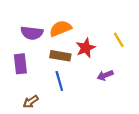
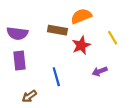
orange semicircle: (60, 28) -> (81, 16), moved
purple semicircle: (32, 33) -> (17, 33), moved
brown rectangle: (60, 56) -> (57, 30), moved

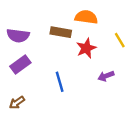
orange semicircle: (81, 16) -> (86, 17), turned 30
purple rectangle: (19, 60) -> (20, 64), turned 60
brown arrow: (29, 96) -> (17, 103), moved

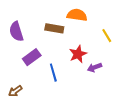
purple semicircle: (18, 36) -> (16, 31), turned 66
red star: (86, 48) -> (78, 54), moved
purple rectangle: (20, 64) -> (32, 57), moved

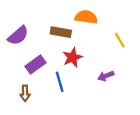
purple semicircle: (16, 31) -> (18, 36), turned -114
red star: (78, 54) -> (72, 57), moved
brown arrow: (15, 91) -> (25, 93), moved, turned -56

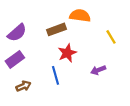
brown rectangle: (61, 32) -> (57, 29), turned -30
purple rectangle: (35, 64) -> (15, 59), moved
brown arrow: (25, 93) -> (23, 86), turned -112

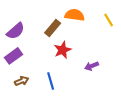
brown rectangle: (57, 29) -> (53, 28), turned -30
yellow line: (111, 37) -> (109, 20), moved
blue line: (55, 75) -> (51, 81), moved

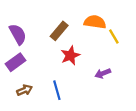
orange semicircle: (75, 15) -> (95, 22), moved
yellow line: (109, 20) -> (114, 36), moved
purple semicircle: (16, 31) -> (18, 34), turned -78

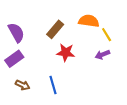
red star: (70, 55) -> (66, 52), turned 30
purple arrow: (103, 73) -> (102, 55), moved
brown arrow: (24, 90) -> (23, 85), turned 48

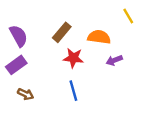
orange semicircle: (89, 21) -> (99, 37), moved
yellow line: (107, 35) -> (128, 16), moved
blue line: (53, 85) -> (73, 91), moved

